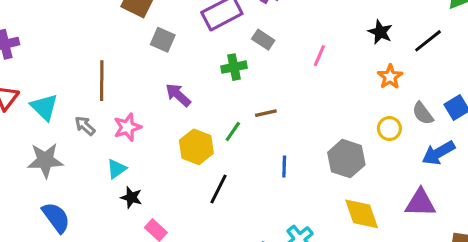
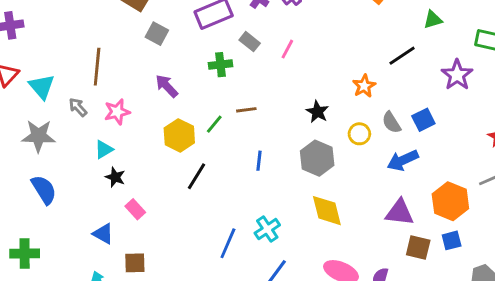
black star: (380, 32) -> (317, 112), moved
pink line: (319, 56) -> (287, 49), moved
purple triangle: (420, 203) -> (400, 213), moved

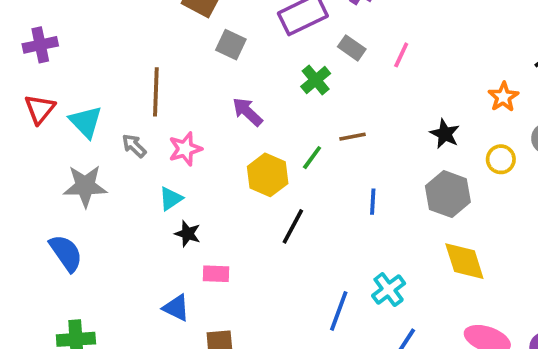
green cross: (220, 65) -> (316, 80), turned -30
blue semicircle: (44, 190) -> (66, 253), moved
pink rectangle: (135, 209) -> (216, 274), turned -42

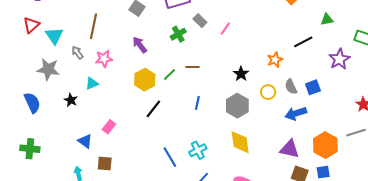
black star: (188, 234) -> (71, 100), moved
pink rectangle: (216, 274) -> (109, 127), turned -64
blue line: (339, 311) -> (170, 157), turned -60

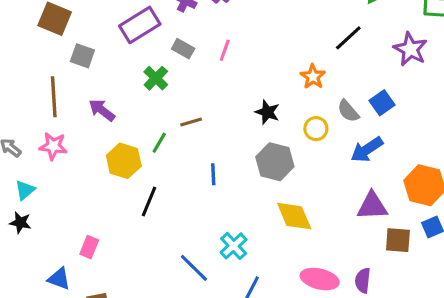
brown line: (94, 26) -> (54, 97), moved
pink star: (104, 59) -> (53, 146), turned 30
cyan triangle: (92, 83) -> (25, 190), moved

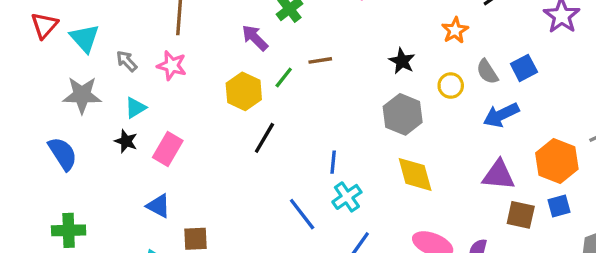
purple arrow: (102, 110) -> (255, 38), moved
blue line: (213, 174) -> (333, 162), moved
pink rectangle: (89, 247) -> (168, 149), moved, size x1.4

